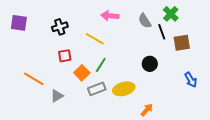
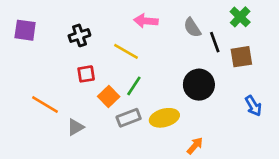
green cross: (171, 14) -> (240, 17), moved
black circle: (150, 64) -> (199, 85), size x1.5

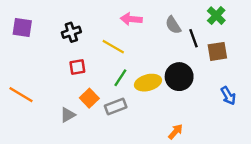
orange square: (109, 97) -> (89, 98), moved
orange line: (45, 105) -> (21, 95), moved
yellow ellipse: (164, 118) -> (148, 83), moved

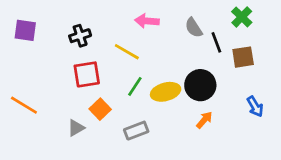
red square: (77, 67) -> (87, 74), size x1.5
gray rectangle: (116, 107) -> (136, 131), moved
orange arrow: (176, 132) -> (204, 120), moved

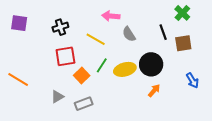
gray semicircle: (194, 28) -> (129, 34), moved
orange square: (100, 109) -> (82, 75), moved
gray rectangle: (136, 131) -> (84, 104), moved

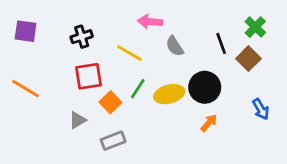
green cross: (182, 13) -> (255, 27), moved
brown square: (183, 43) -> (248, 59), turned -36
orange line: (18, 79) -> (26, 89), moved
gray triangle: (57, 97) -> (78, 120), moved

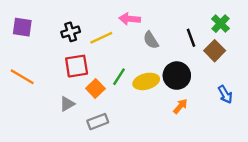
yellow line: (130, 53) -> (101, 38), moved, turned -55

